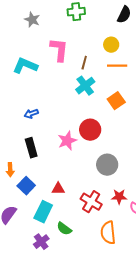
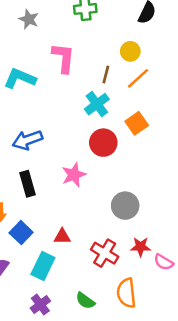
brown line: (84, 63) -> (106, 75), moved
orange line: (117, 66) -> (138, 78), turned -42
blue arrow: (31, 114) -> (27, 140), size x1.6
red circle: (90, 130) -> (103, 143), moved
green semicircle: (64, 229) -> (85, 301), moved

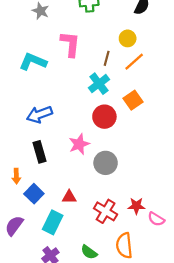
gray circle: (125, 206) -> (106, 163), moved

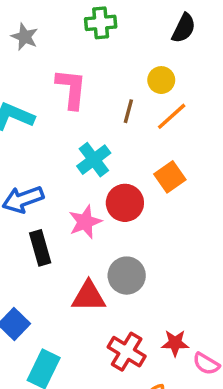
cyan cross: (99, 84) -> (94, 160), moved
pink star: (79, 144) -> (85, 222), moved
black rectangle: (39, 152) -> (40, 248), moved
red triangle: (69, 197) -> (89, 296), moved, size x1.5

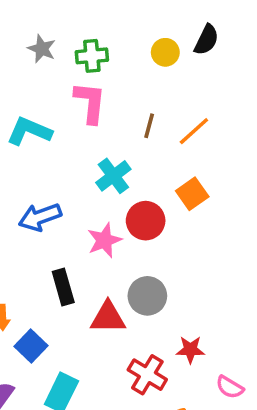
green cross: (101, 23) -> (92, 56), moved
yellow circle: (161, 80) -> (165, 52), moved
black rectangle: (40, 248) -> (63, 287), moved
red star: (175, 343) -> (190, 350), moved

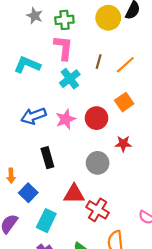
yellow circle: (165, 52) -> (108, 18), size x1.5
cyan cross: (113, 176) -> (70, 79), moved
pink star: (104, 240) -> (66, 119), moved
red triangle: (108, 317) -> (74, 194), moved
red star: (190, 350) -> (123, 144), moved

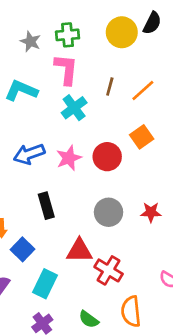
gray star: (35, 16) -> (30, 42), moved
red star: (123, 144) -> (151, 212), moved

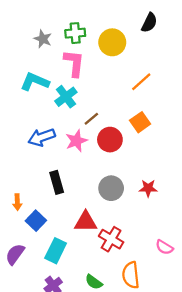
yellow circle: (122, 32) -> (112, 42), moved
brown line: (110, 87) -> (91, 119), moved, turned 35
cyan cross: (74, 108) -> (66, 97), moved

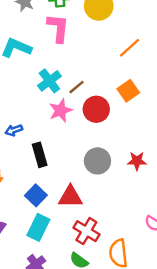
cyan cross: (66, 97) -> (49, 81), moved
blue arrow: (42, 137) -> (14, 130), moved, size x0.6
blue square: (36, 221) -> (36, 195), moved
red cross: (111, 239) -> (86, 231), moved

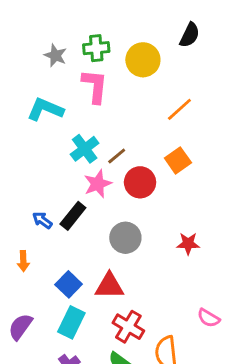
blue arrow: (14, 130) -> (42, 220), moved, turned 56
black rectangle: (40, 155) -> (73, 216), moved, turned 55
gray circle: (97, 161) -> (125, 238), moved

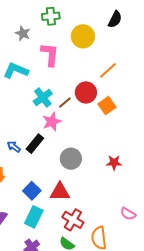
green cross: (96, 48) -> (51, 16), moved
red circle: (140, 182) -> (86, 92), moved

